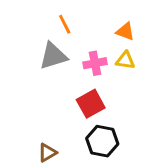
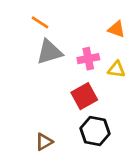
orange line: (65, 24) -> (40, 22), moved, turned -30
yellow triangle: (125, 60) -> (116, 69), moved

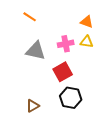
gray triangle: (49, 52) -> (36, 51), moved, turned 30
yellow triangle: (116, 69) -> (87, 42), moved

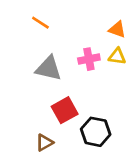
red square: (63, 72) -> (65, 110), moved

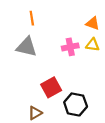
orange line: (40, 23) -> (32, 18), turned 48
gray triangle: (48, 68) -> (27, 47), moved

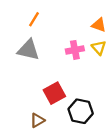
orange line: (32, 18) -> (34, 19), turned 40
yellow triangle: (93, 45) -> (99, 48), turned 40

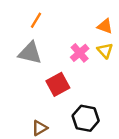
pink cross: (75, 50) -> (80, 53), turned -30
red square: (54, 93) -> (58, 84), moved

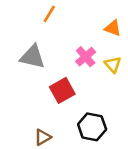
orange line: (36, 20) -> (49, 14), moved
yellow triangle: (105, 51) -> (113, 65), moved

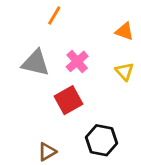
pink cross: (86, 57) -> (77, 61), moved

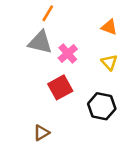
gray triangle: (36, 63) -> (40, 42), moved
black hexagon: (101, 140) -> (102, 106), moved

